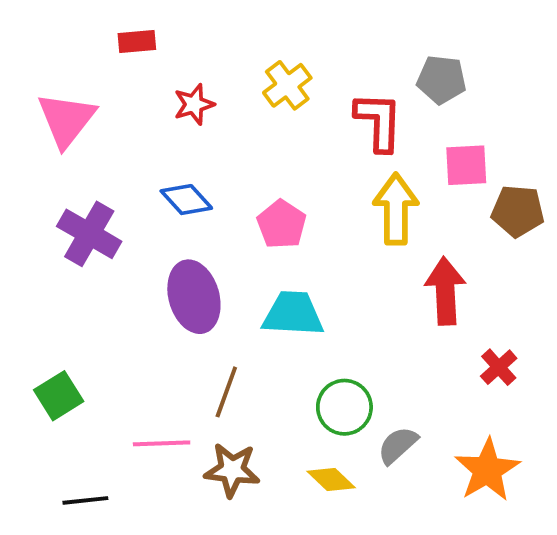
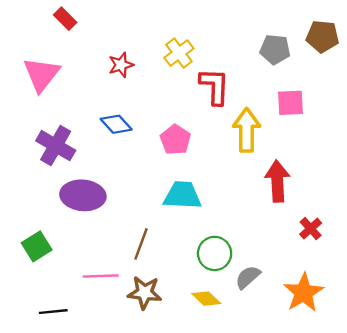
red rectangle: (137, 41) -> (65, 19), moved, turned 50
red L-shape: (379, 121) -> (215, 86), moved
brown pentagon: (518, 211) -> (322, 36), moved
purple ellipse: (194, 297) -> (83, 195), moved, turned -69

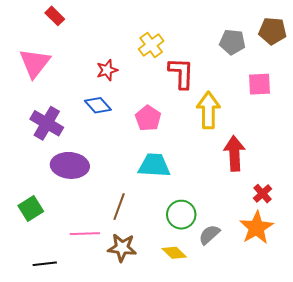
red star: (121, 65) -> (107, 70), moved
pink square: (290, 103) -> (259, 84), moved
orange star: (303, 293) -> (256, 228), moved

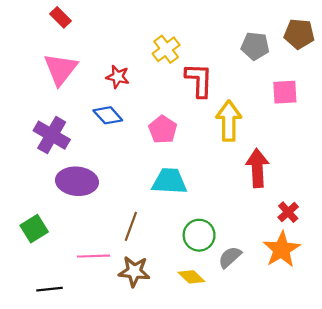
pink triangle: (35, 63) -> (60, 69), moved
red star: (107, 70) -> (118, 77), turned 30

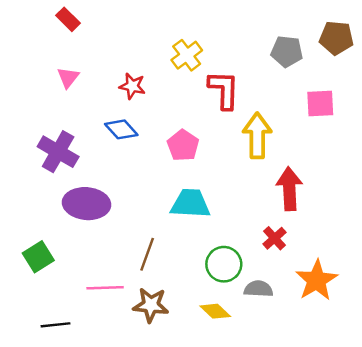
pink triangle: (60, 69) -> (68, 77), size x0.6
red cross: (288, 212) -> (275, 238), moved
gray semicircle: (230, 257) -> (258, 289), turned 45

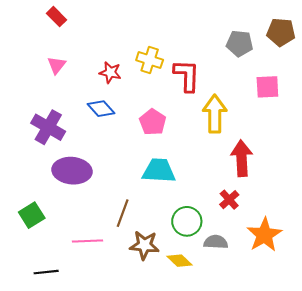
yellow cross: (187, 55) -> (150, 60), moved, turned -35
brown star: (151, 305) -> (144, 245), moved

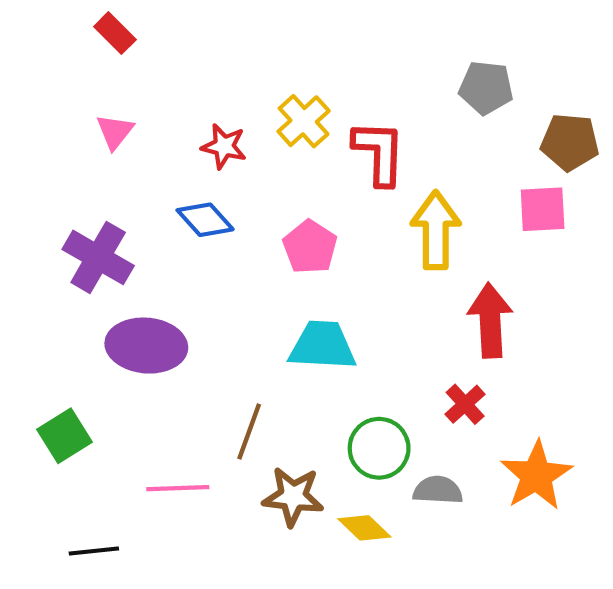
brown pentagon: (281, 32) -> (570, 142), moved
yellow cross: (150, 60) -> (304, 121), turned 30
pink square: (267, 87) -> (543, 209), moved

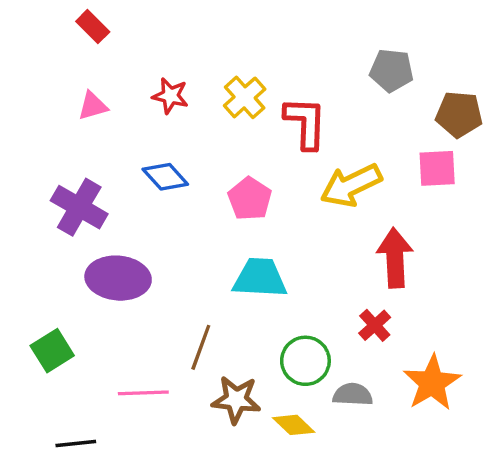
pink triangle: (115, 132) -> (93, 106), turned 36
red star: (224, 146) -> (170, 96), moved
yellow arrow: (436, 230) -> (351, 185), turned -116

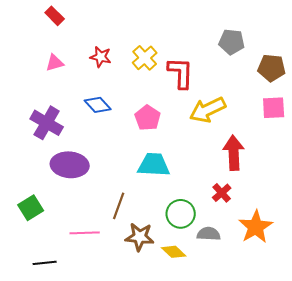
pink square: (437, 168) -> (274, 108), moved

